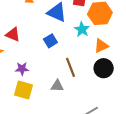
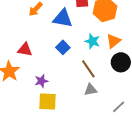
cyan star: (82, 29) -> (92, 41), moved
gray triangle: (57, 86) -> (91, 90), moved

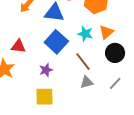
blue square: (63, 47) -> (56, 42), size x1.6
purple star: (41, 81) -> (46, 70), moved
gray line: (119, 107) -> (115, 83), moved

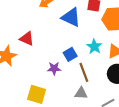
blue square: (56, 42) -> (70, 54), moved, size x0.6
purple star: (46, 70) -> (54, 68), moved

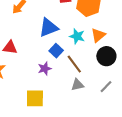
blue triangle: (71, 17) -> (49, 28), moved, turned -30

